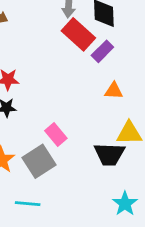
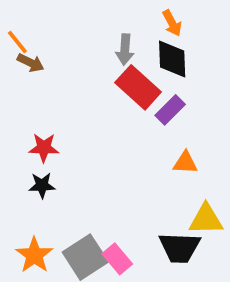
pink rectangle: (56, 135) -> (117, 259), moved

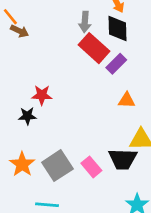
red star: (44, 148) -> (42, 95), moved
pink rectangle: (117, 259) -> (91, 167), moved

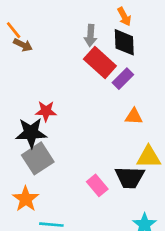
black star: (27, 116) -> (31, 133), size x1.6
orange star: (22, 164) -> (26, 199), moved
gray square: (57, 166) -> (38, 158), moved

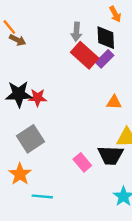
orange arrow: (124, 17) -> (115, 14), moved
purple rectangle: (123, 79) -> (105, 59), moved
black star: (31, 133) -> (19, 94), moved

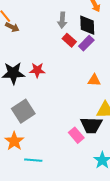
red rectangle: (85, 55) -> (69, 40), size x0.6
red star: (38, 98) -> (37, 70), moved
pink rectangle: (82, 162) -> (76, 135), moved

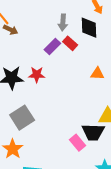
purple rectangle: (86, 43) -> (52, 46), moved
orange triangle: (94, 80) -> (97, 74), moved

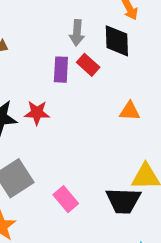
purple rectangle: (52, 46) -> (61, 70), turned -42
pink rectangle: (77, 143) -> (66, 199), moved

